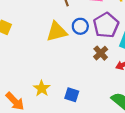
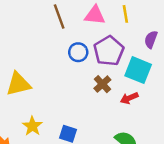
yellow triangle: (57, 32) -> (18, 84), moved

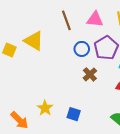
yellow triangle: (18, 84) -> (34, 41), moved, turned 45
brown cross: (102, 84) -> (90, 74), moved

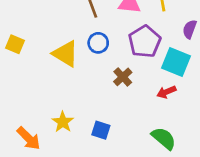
yellow triangle: (34, 41) -> (65, 54), moved
blue circle: (82, 49) -> (98, 43), moved

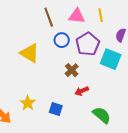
blue circle: (98, 43) -> (62, 40), moved
red arrow: (166, 92) -> (82, 91), moved

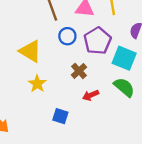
yellow star: (28, 103) -> (37, 84), moved
green semicircle: (102, 115) -> (124, 87), moved

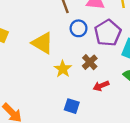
yellow star: (37, 84) -> (63, 69), moved

